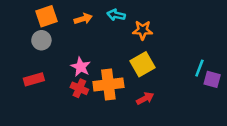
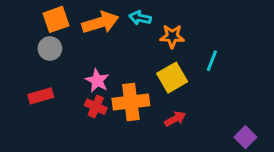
orange arrow: (83, 19) -> (100, 23), size x1.6
cyan line: (199, 68) -> (212, 61), moved
purple square: (212, 79) -> (245, 137), moved, turned 30

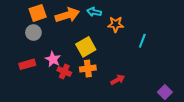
yellow square: (172, 78) -> (86, 47), moved
pink star: (97, 81) -> (53, 59), moved
orange cross: (131, 102) -> (88, 68), size x0.7

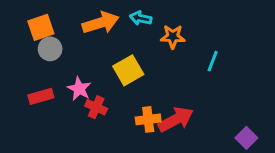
orange square: (38, 13) -> (41, 27), moved
orange cross: (88, 68) -> (148, 119), moved
red arrow: (118, 80) -> (176, 119), size x1.6

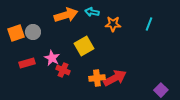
orange square: (41, 27) -> (16, 33), moved
cyan line: (213, 61) -> (149, 24), moved

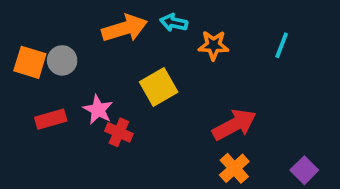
orange square: (16, 33) -> (30, 62), turned 36
orange cross: (97, 78) -> (234, 168), moved, turned -35
red arrow: (115, 78) -> (234, 125), moved

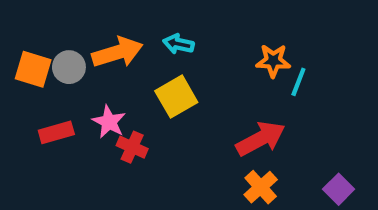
cyan arrow: (174, 23) -> (178, 44), moved
orange arrow: (125, 28) -> (117, 52), moved
orange star: (214, 45) -> (273, 61), moved
cyan line: (282, 45) -> (298, 82), moved

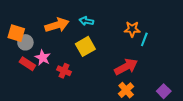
gray circle: (69, 67) -> (25, 42), moved
pink star: (109, 122) -> (43, 58), moved
red rectangle: (56, 132) -> (27, 64), turned 49

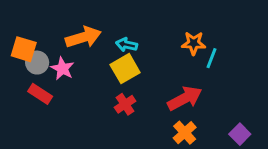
cyan arrow: (86, 21) -> (127, 45), moved
pink star: (43, 58) -> (62, 69), moved
red cross: (64, 71) -> (125, 104), moved, turned 32

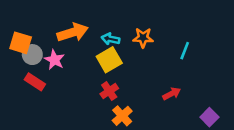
orange star: (194, 43) -> (143, 38), moved
red arrow: (185, 98) -> (172, 94), moved, size x0.6
orange cross: (185, 133) -> (122, 116), moved

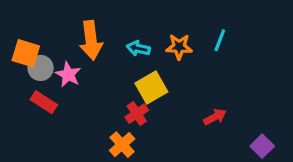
orange arrow: (73, 32) -> (91, 40), turned 100
cyan line: (185, 51) -> (220, 40), moved
yellow square: (109, 60) -> (151, 88), moved
orange cross: (122, 116) -> (122, 145), moved

